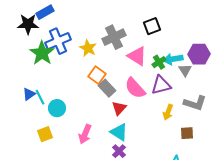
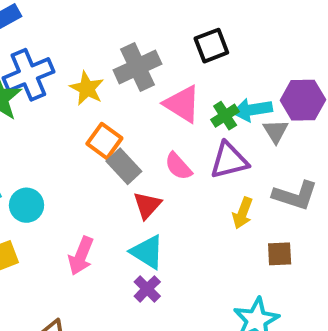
pink semicircle: (135, 88) -> (178, 166), size x0.7

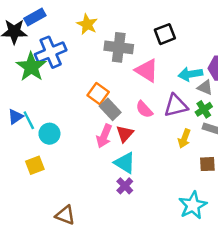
gray cross: (137, 67) -> (119, 47), turned 32
yellow star: (87, 88) -> (87, 24), moved
green cross: (225, 116) -> (204, 109), moved
gray triangle: (276, 131) -> (205, 87), turned -35
pink arrow: (81, 256) -> (104, 136), moved

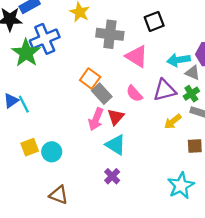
cyan circle: (49, 134) -> (52, 152), moved
yellow arrow: (184, 139) -> (173, 122), turned 30
purple cross: (125, 186) -> (112, 176), moved

